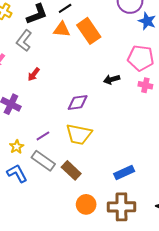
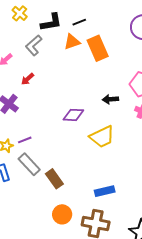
orange triangle: (62, 29) -> (72, 42), turned -36
red arrow: (34, 74) -> (28, 79), moved
yellow trapezoid: (79, 134) -> (102, 137), moved, turned -48
purple line: (43, 136) -> (25, 140), moved

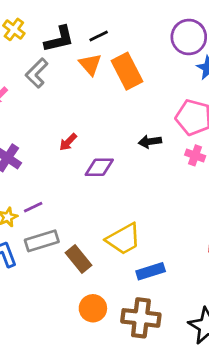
orange triangle: (72, 42) -> (90, 64), turned -48
red arrow: (28, 79) -> (68, 142), moved
yellow trapezoid: (102, 137) -> (124, 239), moved
gray rectangle: (29, 164) -> (42, 241), turned -60

